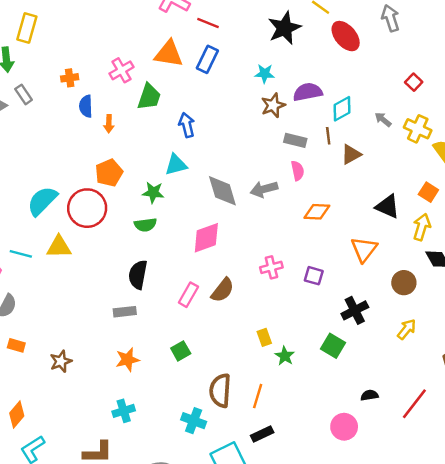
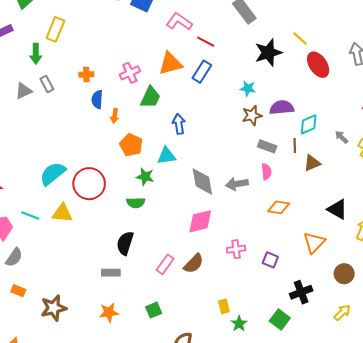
orange triangle: (169, 54) -> (170, 63), turned -30
orange pentagon: (109, 173) -> (131, 145), moved, turned -30
pink diamond: (206, 238) -> (200, 221), moved
brown star: (61, 361) -> (54, 308), size x1.4

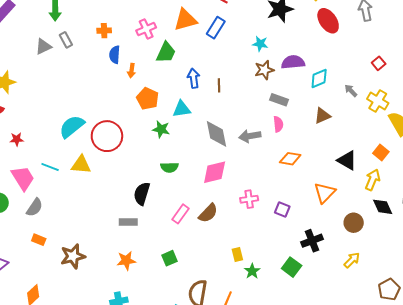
brown line: (295, 145) -> (219, 85), moved
green semicircle: (136, 203) -> (169, 167), moved

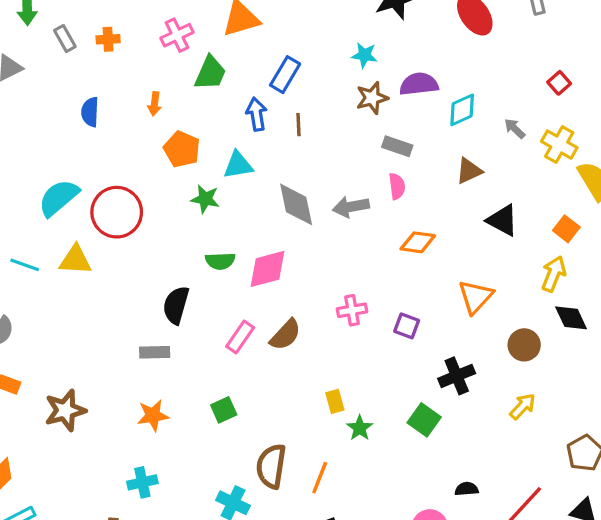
blue rectangle: (216, 28) -> (285, 75), moved
gray rectangle: (66, 40) -> (65, 39), moved
blue semicircle: (115, 55) -> (90, 112), moved
black triangle: (347, 160) -> (502, 220), moved
pink diamond: (215, 172) -> (268, 269), moved

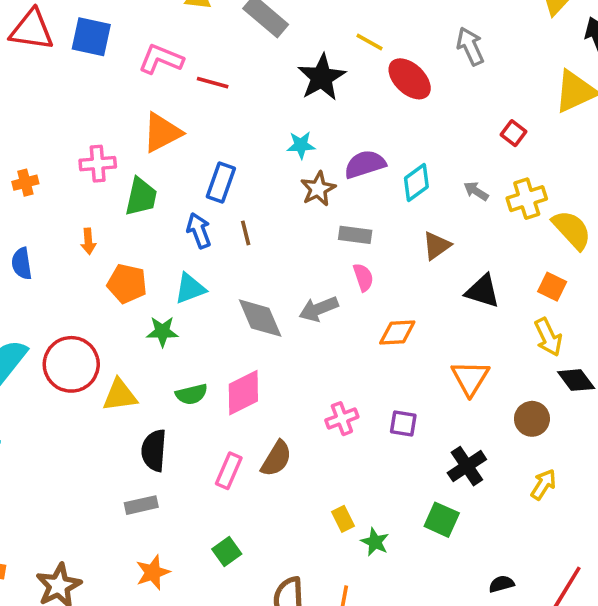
pink cross: (177, 35) -> (98, 164), turned 32
yellow cross: (559, 145) -> (527, 199), turned -36
yellow triangle: (75, 260) -> (120, 395), moved
yellow arrow: (554, 274) -> (548, 337), turned 144

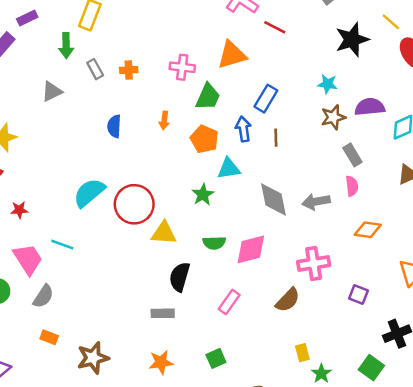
gray rectangle: (355, 235) -> (352, 155), turned 40
orange pentagon: (127, 284) -> (204, 139), moved
green star: (162, 332) -> (203, 195), turned 30
pink cross: (342, 419) -> (314, 263), moved, size x1.4
brown semicircle: (276, 459) -> (288, 300), moved

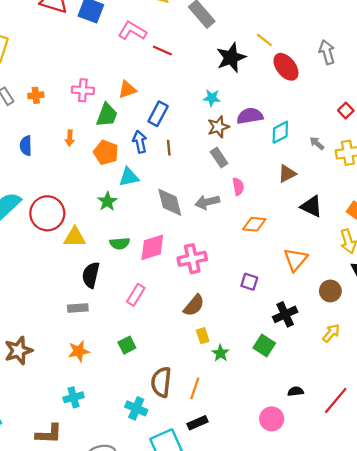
orange triangle: (232, 55) -> (127, 90), moved, size x0.7
gray rectangle: (352, 155) -> (219, 158), moved
pink cross: (314, 263) -> (192, 259), moved
brown semicircle: (288, 300) -> (194, 305), moved

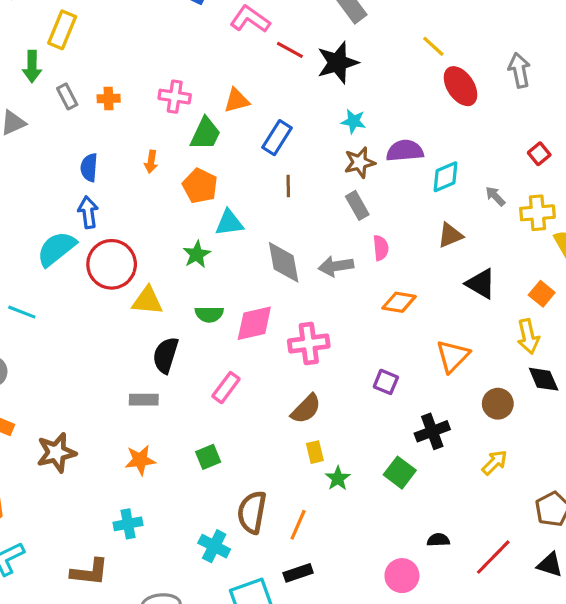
black star: (231, 58) -> (338, 63), moved
blue arrow: (140, 142) -> (88, 212), moved

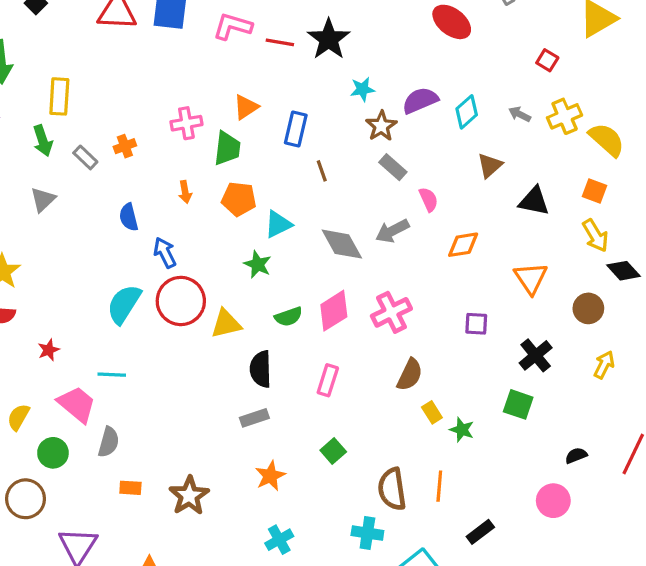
blue arrow: (88, 212) -> (165, 253), moved
black rectangle: (298, 573) -> (480, 532), moved

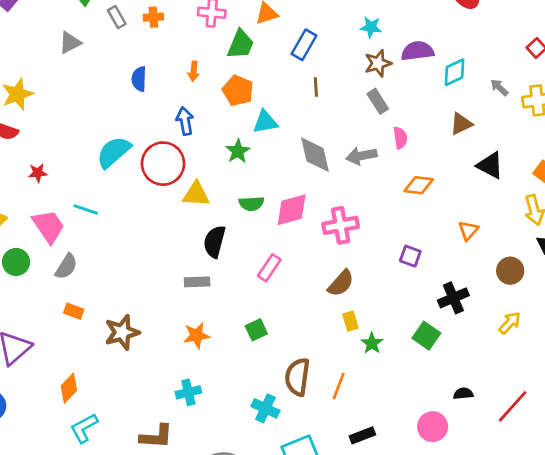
blue arrow: (165, 253) -> (185, 121), moved
orange triangle: (531, 278) -> (468, 231), size x0.7

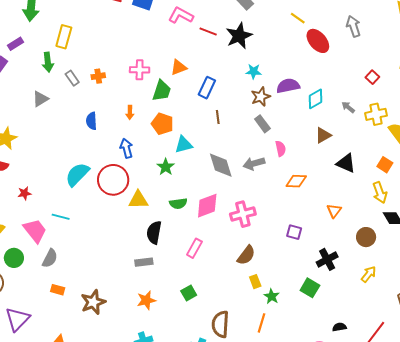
orange line: (339, 386) -> (262, 323), moved

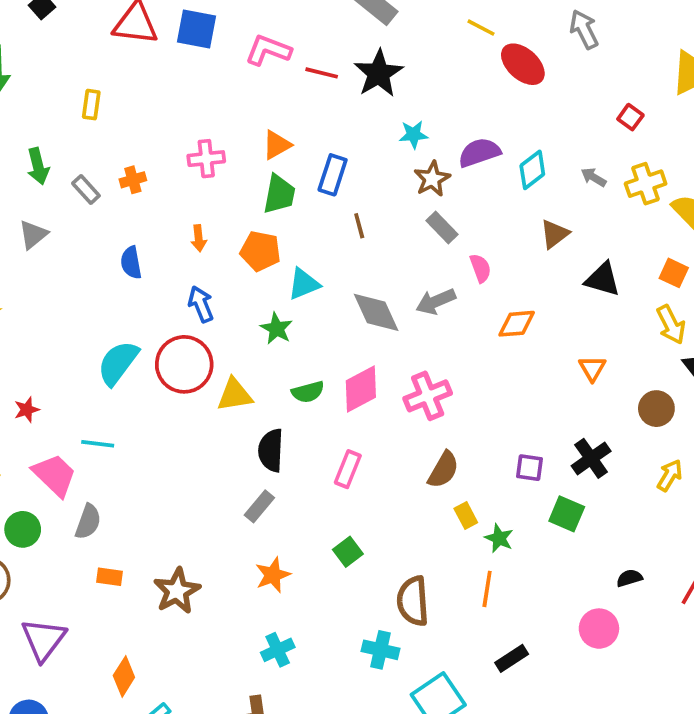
yellow rectangle: (64, 37) -> (91, 105), moved, size x0.7
green trapezoid: (162, 91) -> (279, 194), moved
purple square: (294, 232) -> (529, 468), moved
gray rectangle: (144, 262) -> (259, 506), turned -36

